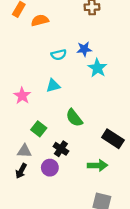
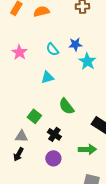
orange semicircle: (40, 20) -> (41, 11), moved
cyan semicircle: (59, 55) -> (52, 49), turned 64
pink star: (22, 96) -> (19, 52), moved
purple circle: (50, 168) -> (53, 158), moved

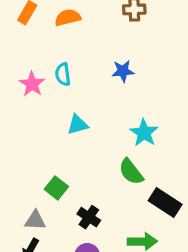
cyan semicircle: (52, 49) -> (63, 74), moved, turned 32
cyan star: (87, 61) -> (144, 133), moved
green semicircle: (66, 106) -> (131, 172), moved

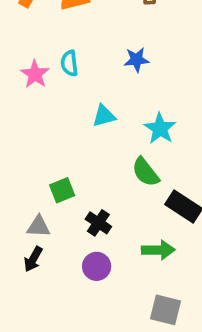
cyan triangle: (77, 125) -> (104, 116), moved
green square: (56, 188) -> (62, 190), turned 30

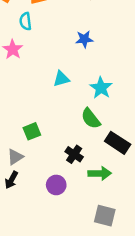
cyan semicircle: (69, 63) -> (26, 21), moved
black cross: (98, 223) -> (74, 154), moved
gray triangle: (39, 226) -> (15, 157), turned -36

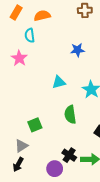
green semicircle: (91, 118) -> (70, 115), moved, turned 30
black cross: (74, 154) -> (69, 155), moved

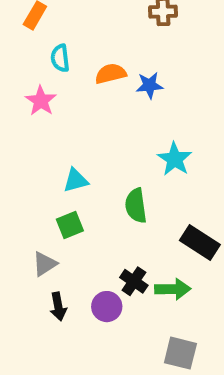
orange semicircle: (42, 16) -> (111, 74), moved
cyan triangle: (59, 82) -> (76, 180), moved
black arrow: (18, 164) -> (58, 307), moved, turned -40

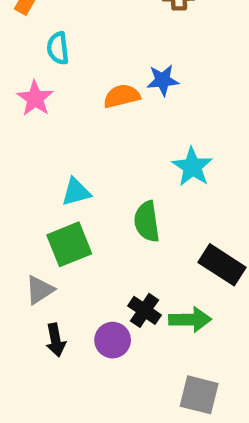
orange semicircle: (111, 74) -> (122, 96), moved
green square: (70, 225) -> (69, 244), size x1.4

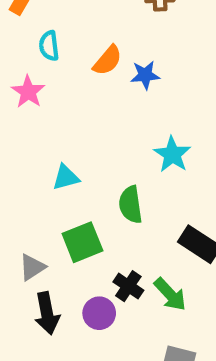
orange semicircle: (122, 96) -> (108, 60), moved, turned 144
green square: (69, 244) -> (82, 242), moved
green arrow: (190, 320) -> (170, 294), turned 48
black arrow: (56, 340) -> (47, 313), size x1.4

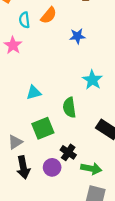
orange semicircle: (108, 60) -> (49, 15), moved
green arrow: (170, 294) -> (91, 169), moved, turned -36

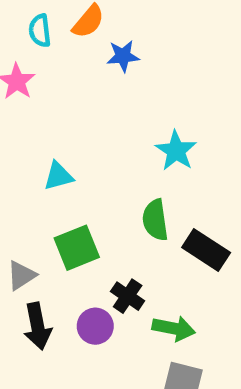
blue star: (77, 36) -> (123, 56), moved
green semicircle: (69, 108) -> (155, 220), moved

